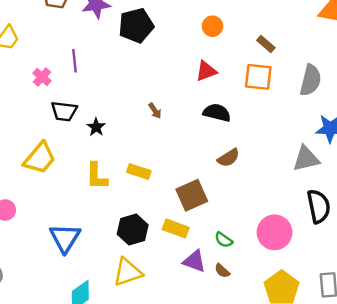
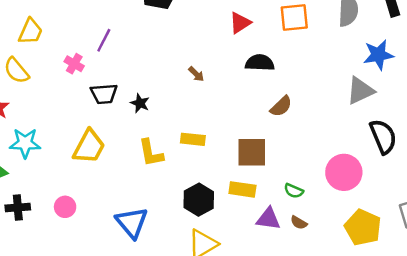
purple line: (74, 61) -> (104, 40), turned 45
brown square: (192, 195) -> (252, 152), turned 36

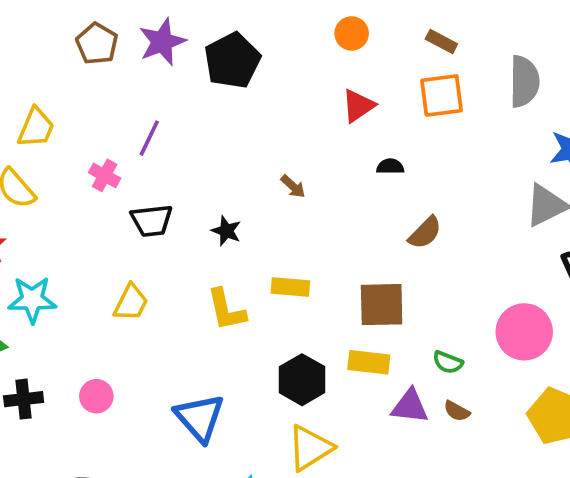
black semicircle: (260, 63) -> (390, 166), size x0.6
black star: (140, 103) -> (226, 231), moved
yellow trapezoid: (89, 147) -> (131, 303), size x0.7

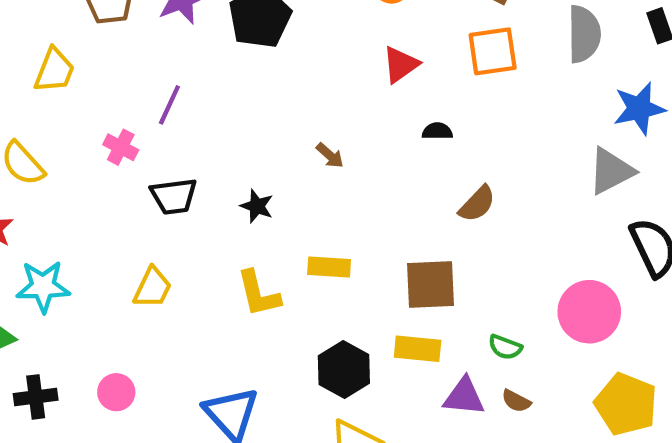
yellow trapezoid: (36, 128) -> (54, 70), moved

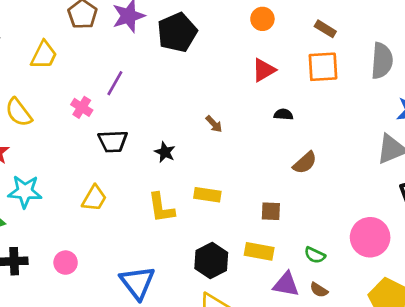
brown square: (430, 284) -> (271, 211), size x0.6

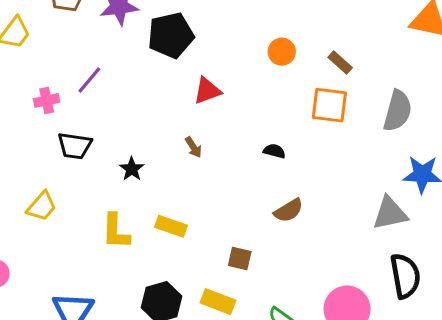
orange circle: (262, 19) -> (282, 52), moved
red triangle: (264, 70) -> (207, 91), moved
pink cross: (82, 107) -> (47, 100), turned 35

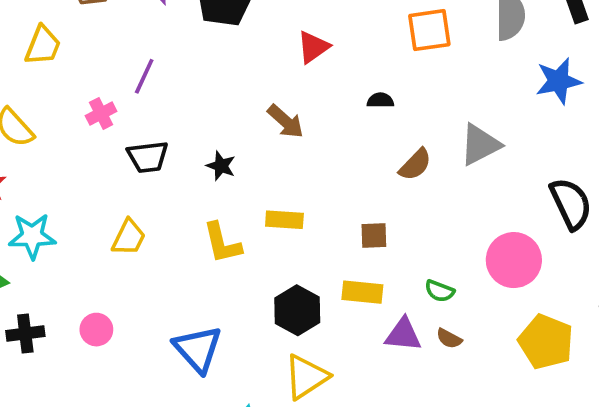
red triangle: (207, 91) -> (313, 47), moved
brown arrow: (193, 147) -> (286, 121), size x1.5
gray triangle: (390, 213) -> (480, 145), moved

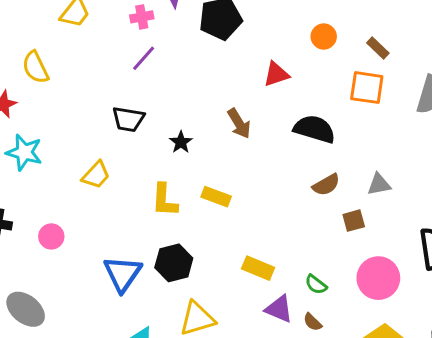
black semicircle: (380, 100) -> (314, 129), size x2.0
pink cross: (101, 113) -> (142, 17), moved
gray triangle: (480, 145) -> (379, 184), size x0.7
brown square: (374, 235) -> (354, 221), moved, turned -30
black hexagon: (297, 310) -> (174, 263), moved

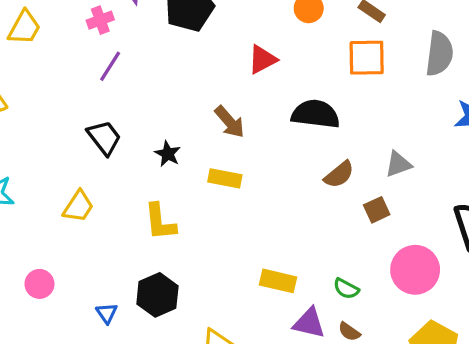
black trapezoid: (128, 119) -> (104, 138), turned -128
yellow rectangle: (216, 197) -> (225, 178), moved
black hexagon: (174, 263) -> (157, 295), moved
blue triangle: (123, 274) -> (107, 313), moved, size x0.5

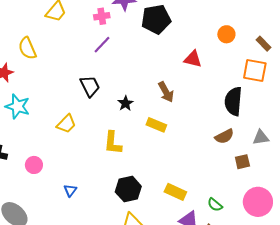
red triangle: (262, 59) -> (193, 59), turned 30
black semicircle: (316, 114) -> (233, 101), moved, turned -104
black hexagon: (157, 295) -> (128, 189), moved

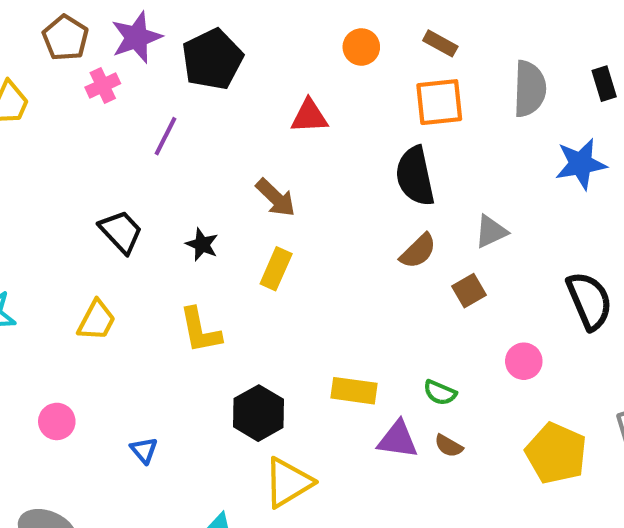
purple line: (102, 45) -> (166, 136), moved
yellow rectangle: (156, 125) -> (276, 269), turned -72
pink circle: (258, 202) -> (524, 361), size x0.6

